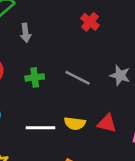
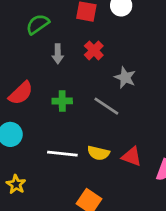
red cross: (90, 22) -> (94, 50), moved
gray star: (120, 75) -> (125, 77), moved

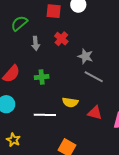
gray line: (106, 106) -> (94, 77), moved
yellow semicircle: (98, 153) -> (70, 102), moved

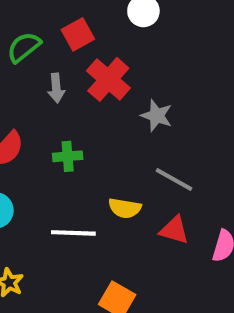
red square: (54, 11) -> (78, 34), moved, turned -35
red cross: (61, 39) -> (108, 79), size x1.5
gray line: (94, 77) -> (174, 179), moved

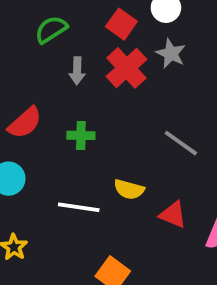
red square: (78, 34) -> (121, 24), moved, turned -32
gray star: (157, 116) -> (171, 53), moved
gray line: (174, 179) -> (181, 143), moved

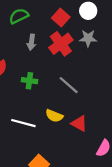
gray star: (171, 53) -> (88, 38), turned -30
gray line: (181, 143) -> (69, 85), moved
red triangle: (173, 215) -> (79, 123), moved

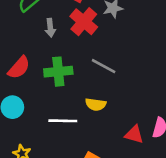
green cross: (29, 81) -> (58, 72), size x1.5
red triangle: (79, 123) -> (134, 134), moved

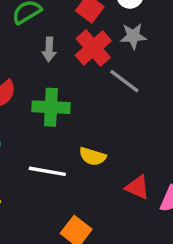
gray line: (104, 66) -> (124, 81), moved
red triangle: (134, 134) -> (137, 187), moved

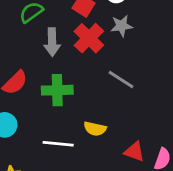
gray arrow: (49, 49) -> (52, 42), size x1.4
gray line: (124, 81) -> (121, 80), moved

